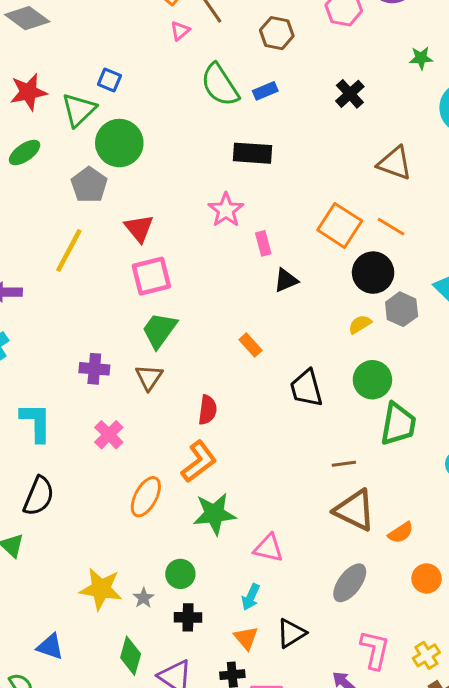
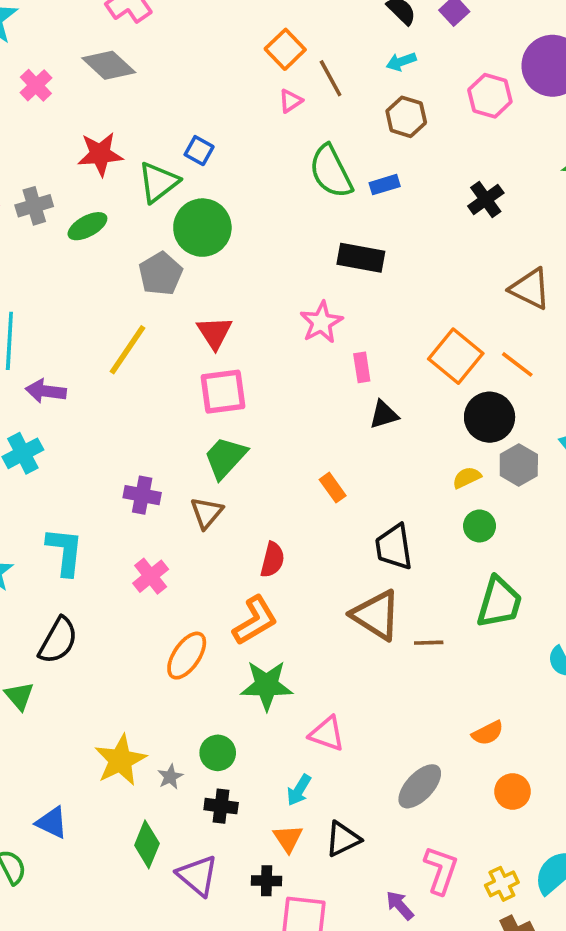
green circle: (372, 380) -> (480, 526), moved, size x0.7
brown triangle: (355, 510) -> (376, 615), moved
yellow star: (101, 589) -> (120, 760), turned 30

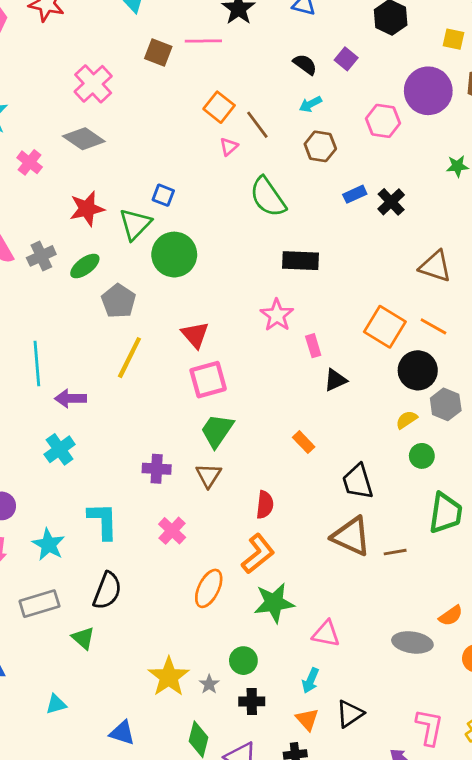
blue rectangle: (385, 185) -> (355, 194), moved
gray pentagon: (161, 274) -> (119, 301), moved
gray ellipse: (420, 786) -> (412, 642), moved, turned 63

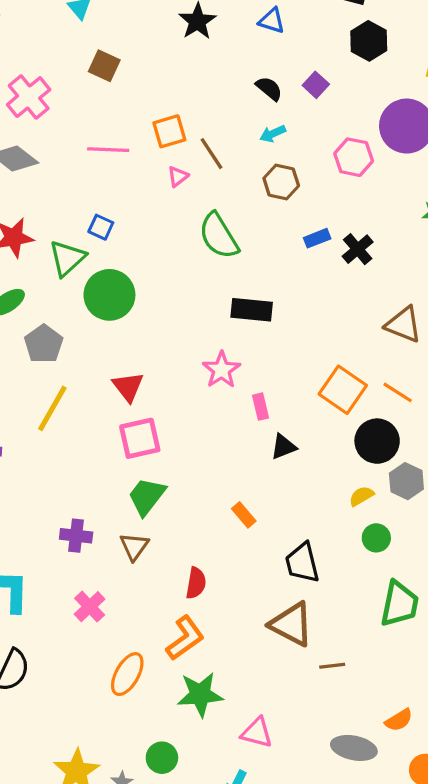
pink line: (203, 41) -> (108, 150), moved
orange square: (219, 107) -> (169, 131), turned 32
brown line: (395, 552) -> (332, 666), moved

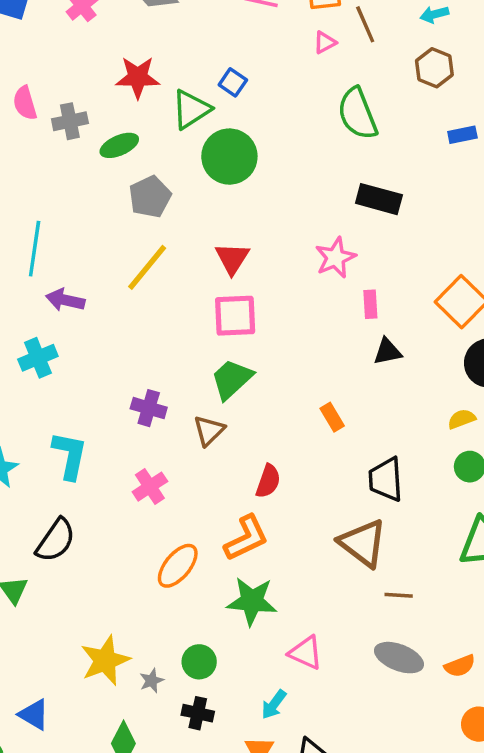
gray ellipse: (354, 748) -> (399, 658), moved

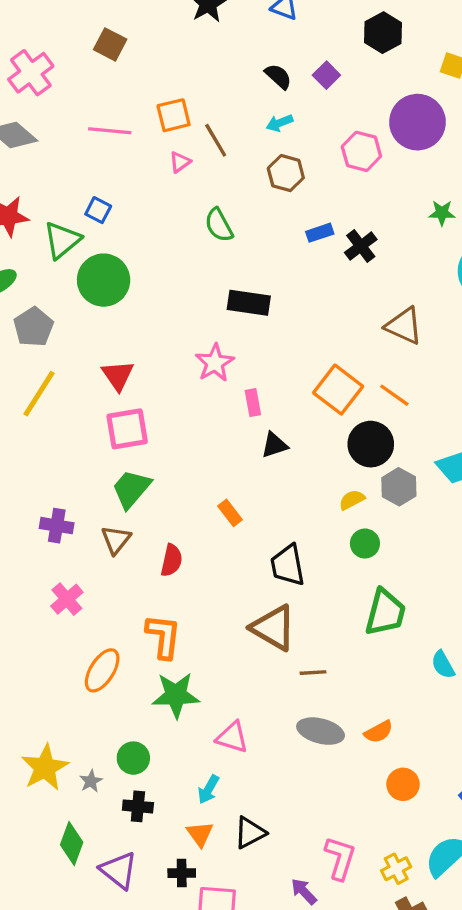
green semicircle: (357, 114) -> (219, 225), size x0.7
red semicircle: (268, 481) -> (172, 560), moved
orange L-shape: (246, 538) -> (163, 636), turned -51

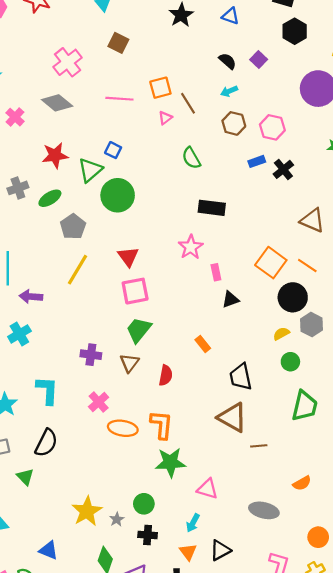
pink hexagon: (361, 151) -> (272, 127), moved
orange ellipse: (102, 670) -> (123, 428), moved, turned 68
gray ellipse: (321, 731) -> (264, 510), moved
orange circle: (403, 784) -> (318, 537), moved

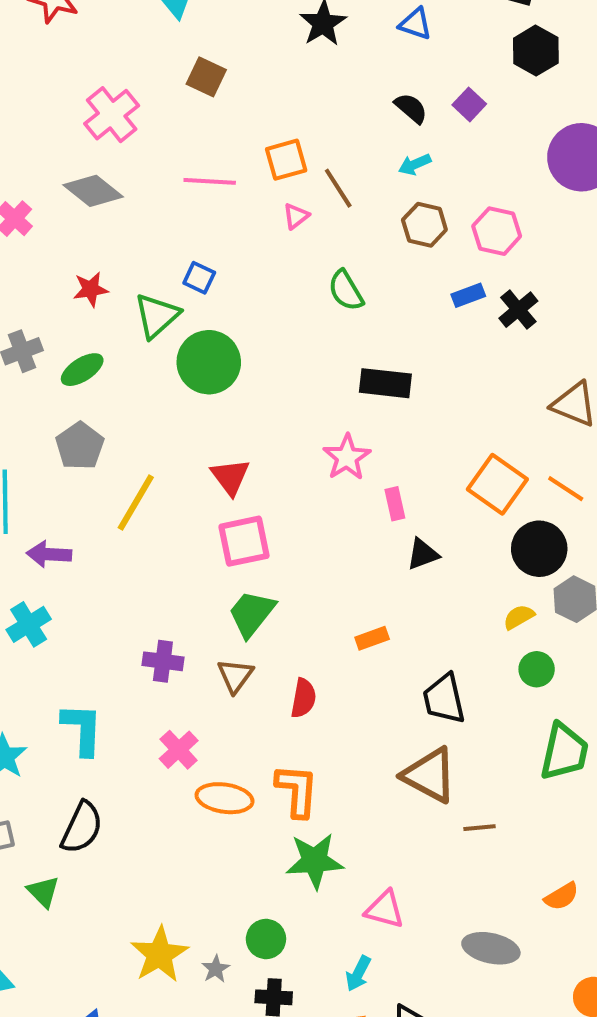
red star: (55, 155) -> (91, 289), size x0.7
gray pentagon: (73, 227) -> (80, 446), moved
orange rectangle: (203, 344) -> (372, 638), turned -70

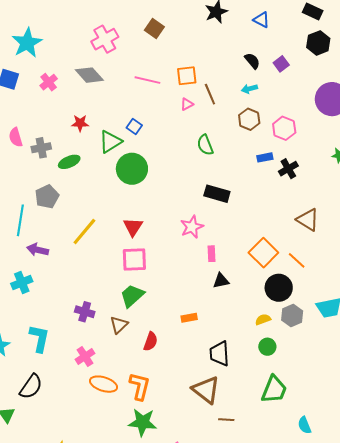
gray pentagon: (80, 446) -> (47, 197), moved

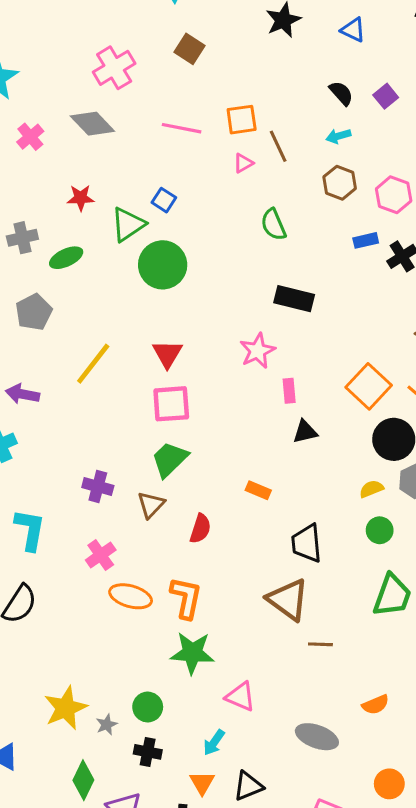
orange rectangle: (189, 318) -> (258, 490), turned 35

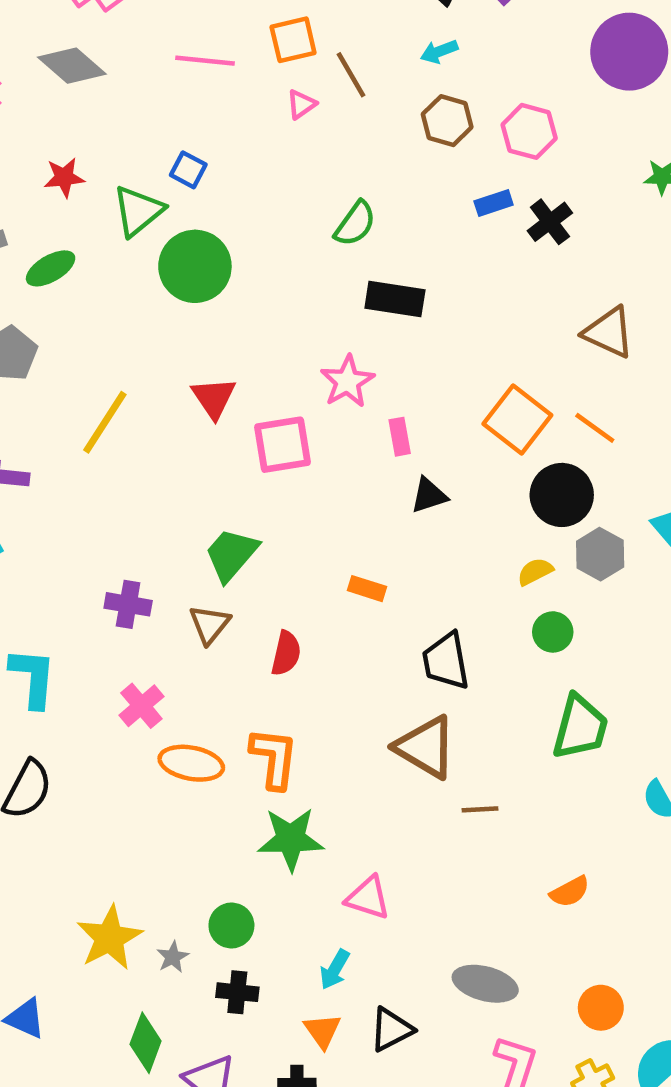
green semicircle: (273, 225) -> (355, 224), moved, turned -116
pink square: (171, 404) -> (282, 445), moved
gray ellipse: (317, 737) -> (485, 984), moved

